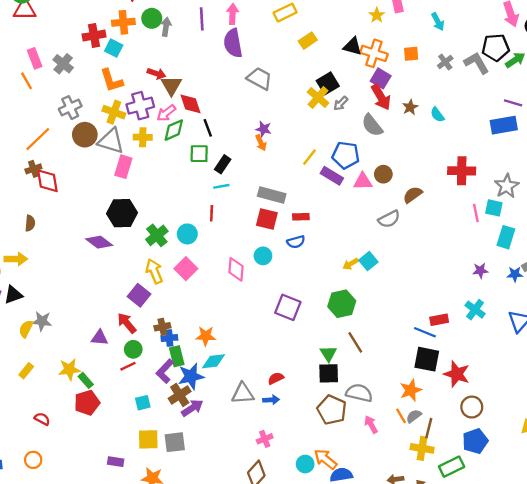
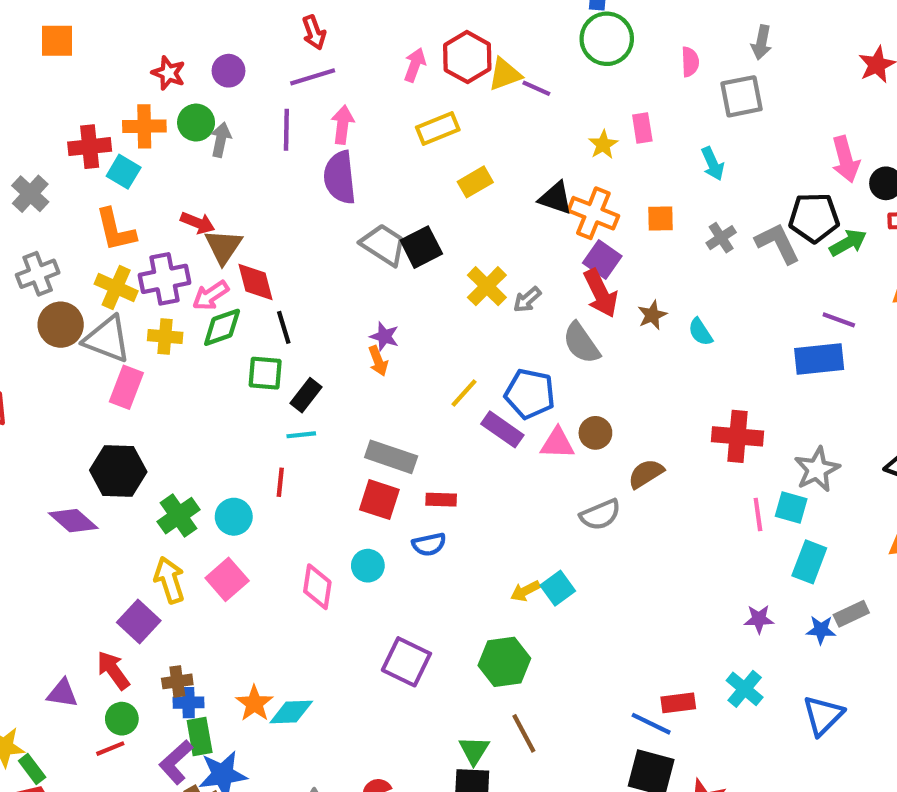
black square: (328, 83) -> (421, 247), moved
orange star: (206, 336) -> (254, 703), turned 30
cyan diamond: (213, 361) -> (291, 712), moved

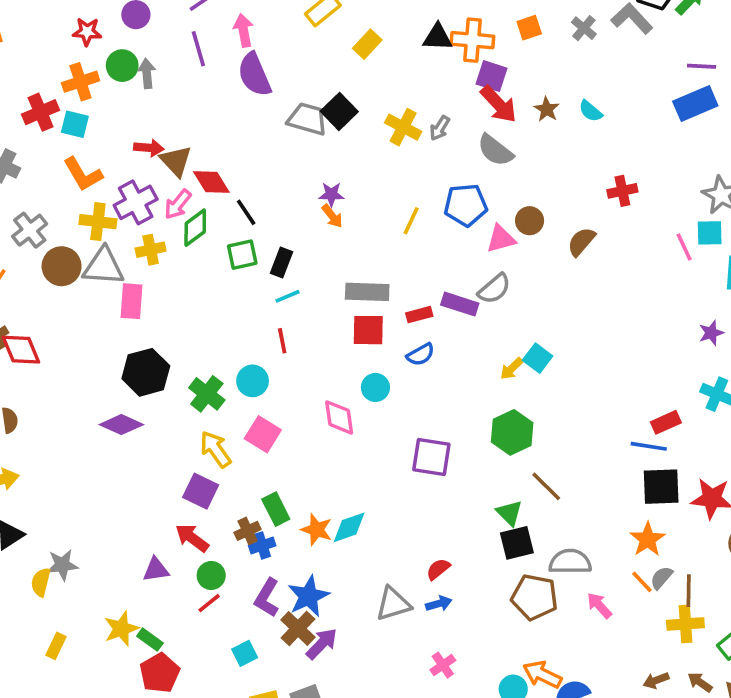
purple rectangle: (502, 429) -> (460, 304), moved
red cross: (738, 436) -> (622, 191), moved, size x0.7
gray semicircle: (600, 515) -> (494, 289), moved
green rectangle: (200, 736) -> (276, 509), moved

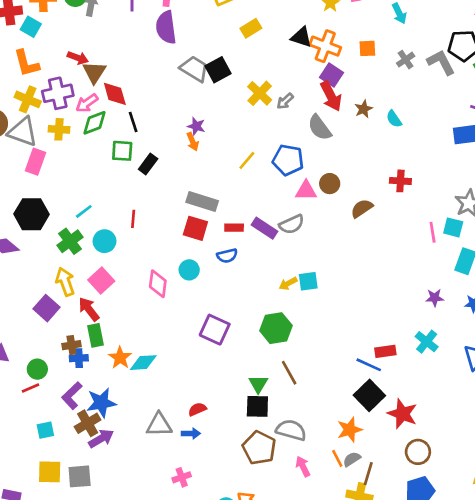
cyan line: (288, 296) -> (84, 211), moved, turned -30
cyan square: (538, 358) -> (308, 281), turned 30
black square: (661, 487) -> (369, 395), turned 32
red arrow: (192, 538) -> (89, 309), moved

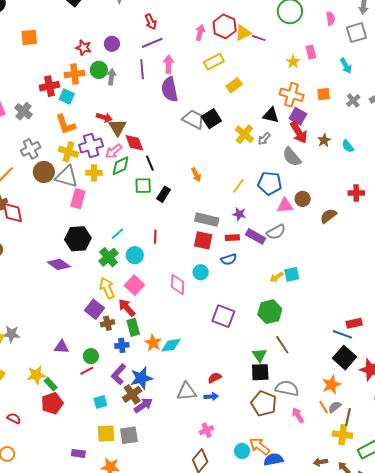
black triangle: (301, 37) -> (271, 115), moved
purple star: (196, 126) -> (239, 214), moved
brown cross: (72, 345) -> (107, 323), moved

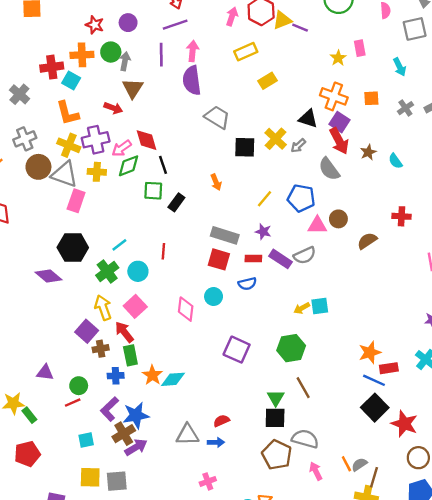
black square: (211, 119) -> (245, 147), moved, turned 30
brown triangle: (118, 127) -> (133, 88), moved
orange star: (331, 385) -> (370, 352), moved
red pentagon: (52, 403) -> (27, 454), moved

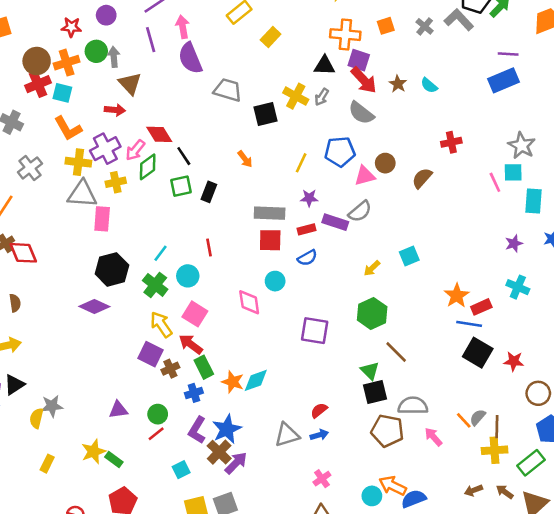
brown circle: (38, 167) -> (37, 61), moved
cyan square: (320, 306) -> (409, 256), moved
red star: (404, 424) -> (514, 361), size x0.7

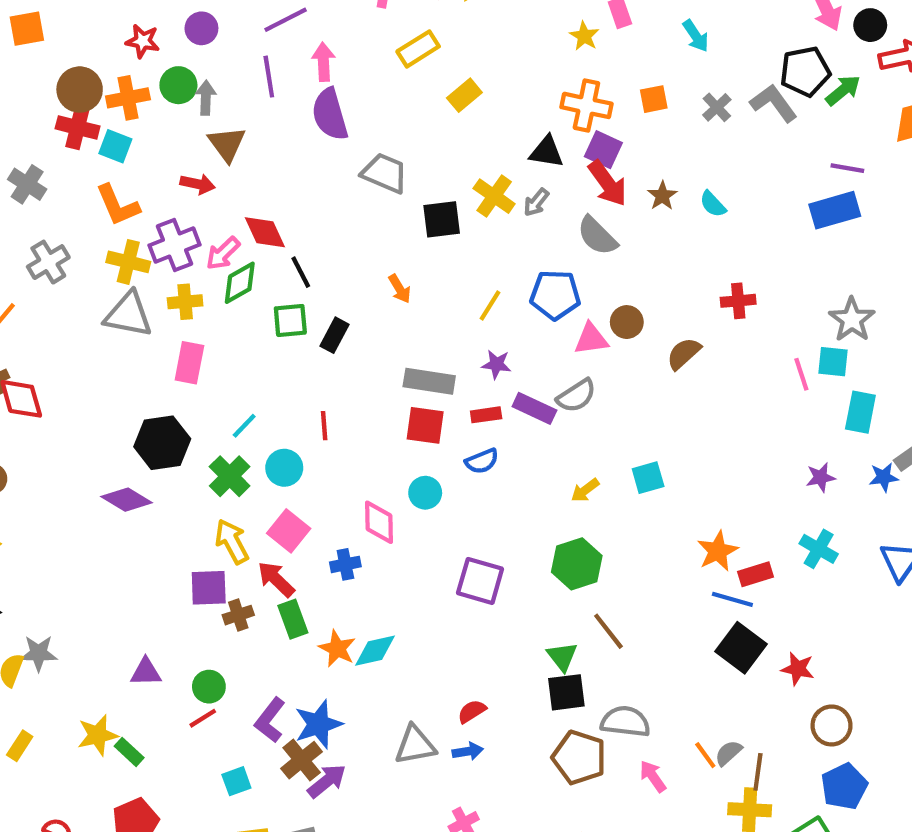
red cross: (38, 84) -> (78, 127), turned 30
pink rectangle: (102, 219) -> (189, 363), moved
purple square: (151, 354) -> (209, 588), turned -35
blue cross: (194, 393) -> (345, 564), moved

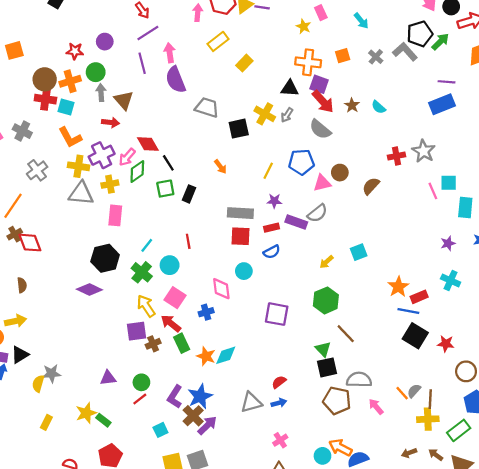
gray arrow: (206, 98) -> (101, 93), moved
gray star: (852, 320) -> (424, 151), moved

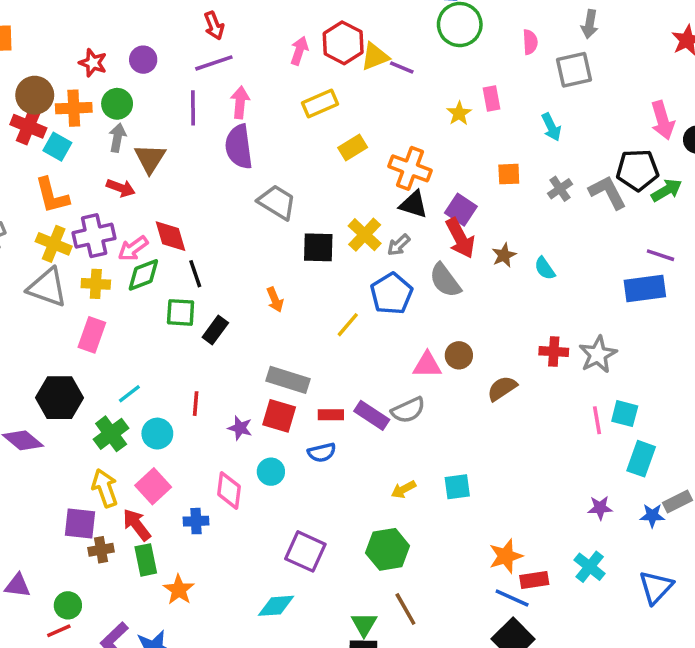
orange cross: (308, 62) -> (410, 168), moved
blue pentagon: (301, 162) -> (391, 294), moved, turned 30
purple star: (274, 201) -> (240, 428), moved
cyan diamond: (226, 355) -> (276, 606), moved

